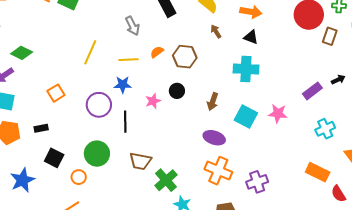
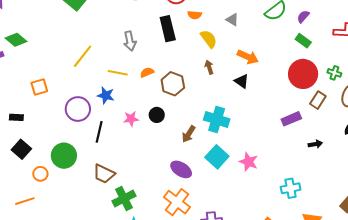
cyan cross: (246, 69) -> (217, 119), moved
purple rectangle: (312, 91) -> (291, 119), moved

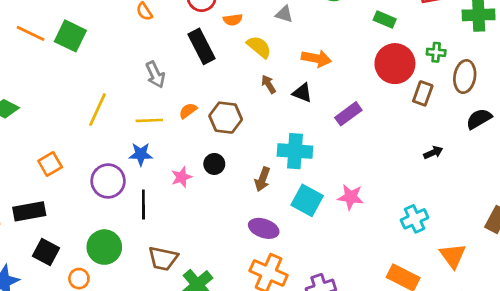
black triangle: (242, 81) -> (302, 93), moved
black rectangle: (16, 117) -> (29, 211), size x1.6
purple rectangle: (291, 119) -> (348, 114), moved

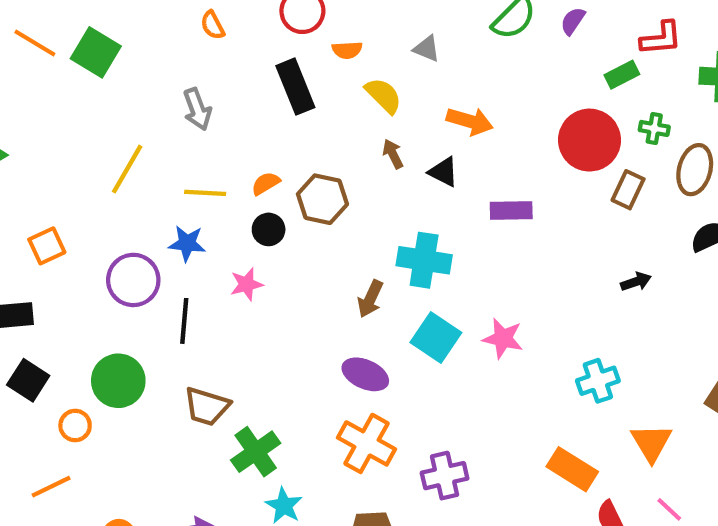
green rectangle: (385, 20) -> (622, 75), moved, turned -55
gray arrow: (155, 75) -> (197, 109), moved
purple rectangle: (348, 114) -> (511, 211), turned 30
black circle: (214, 164) -> (269, 229), moved

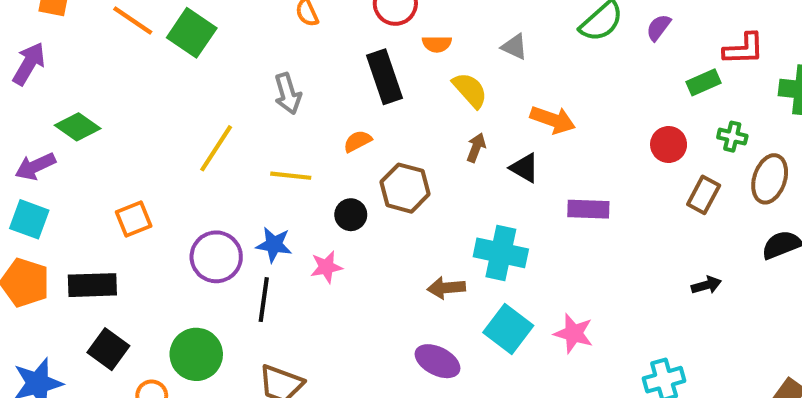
red circle: (589, 140) -> (669, 144), size x0.6
brown arrow: (393, 154) -> (476, 148), turned 44
orange semicircle: (266, 183) -> (358, 141), moved
blue star: (187, 243) -> (274, 245), moved
brown arrow: (370, 299) -> (446, 288), turned 57

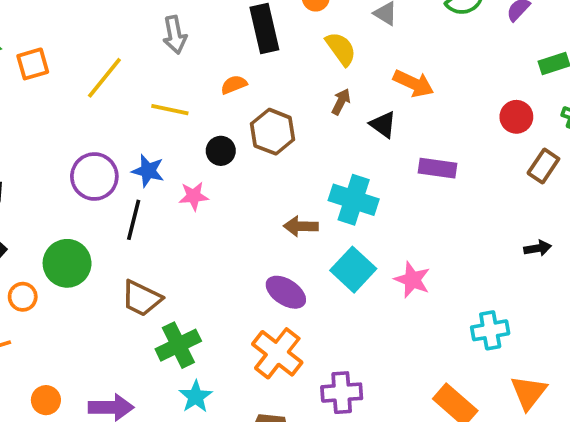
orange square: (134, 219) -> (33, 64), moved

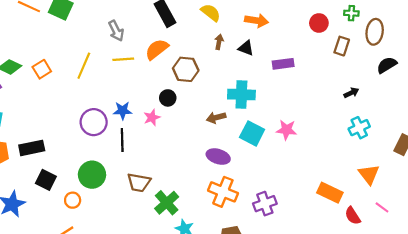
orange semicircle: (234, 85) -> (157, 49), size x1.6
yellow line: (170, 110) -> (123, 59), moved
black circle: (221, 151) -> (168, 98), moved
cyan cross: (490, 330) -> (359, 128), moved

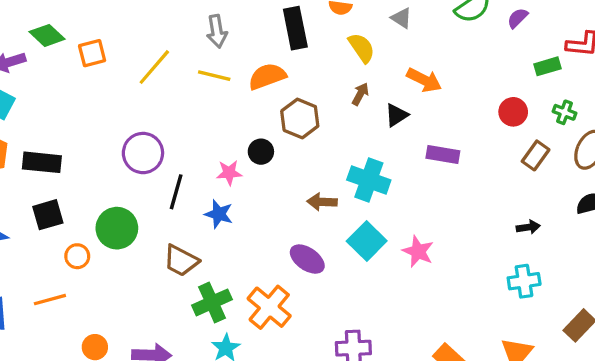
black triangle: (246, 48) -> (397, 115), turned 49
blue star: (123, 111) -> (219, 214), moved
black square: (46, 180) -> (48, 215), turned 30
orange cross: (223, 192) -> (269, 307), moved

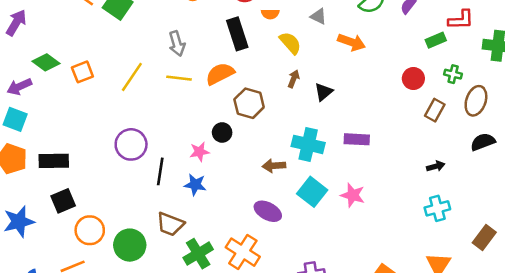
orange arrow: (424, 80) -> (352, 42), moved
purple rectangle: (443, 155) -> (357, 139), moved
green circle: (117, 228) -> (130, 245), moved
orange circle: (77, 256) -> (90, 230), size x1.5

